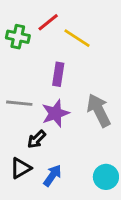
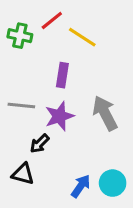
black triangle: (21, 168) -> (23, 174), turned 45
blue arrow: (52, 175) -> (81, 186), moved

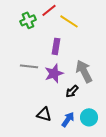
green cross: (20, 36) -> (28, 20), turned -35
black arrow: (40, 144) -> (72, 91), moved
black triangle: (23, 174) -> (44, 114), moved

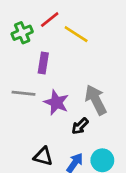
purple rectangle: (56, 46) -> (43, 63), moved
purple star: (54, 73) -> (56, 102), turned -30

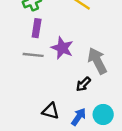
purple rectangle: (43, 63) -> (37, 28), moved
purple star: (56, 102) -> (62, 48), moved

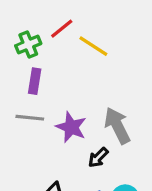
purple star: (62, 48) -> (71, 127), moved

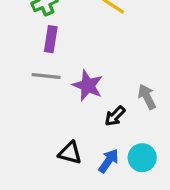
gray arrow: (117, 126) -> (147, 97), moved, size x0.7

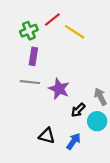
cyan circle: (142, 158) -> (97, 121), moved

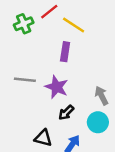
purple rectangle: (33, 56) -> (65, 52), moved
black arrow: (78, 110) -> (66, 113), moved

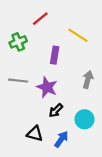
green cross: (24, 24) -> (18, 42), moved
yellow line: (74, 25) -> (78, 35), moved
gray arrow: (102, 96) -> (88, 79), moved, turned 42

